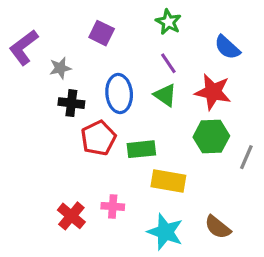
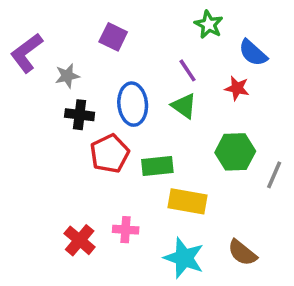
green star: (168, 22) -> (209, 25), moved
red star: (213, 92) -> (237, 88), moved, size x0.6

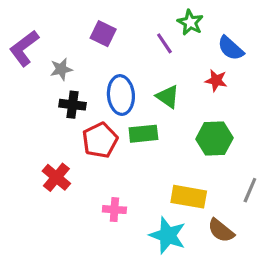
purple line: (187, 70) -> (164, 43), moved
green rectangle: (157, 166) -> (143, 134), moved
gray line: (274, 175) -> (250, 190), moved
yellow rectangle: (187, 201) -> (189, 197), moved
red cross: (80, 240) -> (56, 177), moved

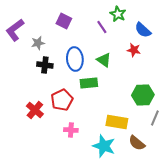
green hexagon: (214, 139) -> (143, 95), moved
red pentagon: (100, 140) -> (62, 100), moved

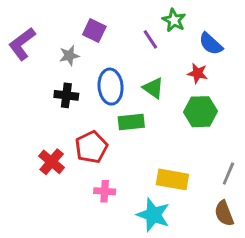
gray star: (38, 43) -> (69, 56), moved
green hexagon: (143, 95) -> (200, 112), moved
brown semicircle: (137, 143) -> (224, 213), moved, turned 30

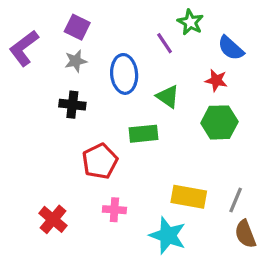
purple square: (94, 31) -> (77, 27), moved
blue ellipse: (111, 87) -> (124, 74), moved
red cross: (52, 162) -> (53, 219), moved
gray line: (228, 174) -> (236, 200), moved

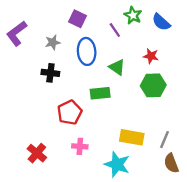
purple square: (77, 27) -> (78, 19), moved
blue semicircle: (231, 48) -> (161, 22), moved

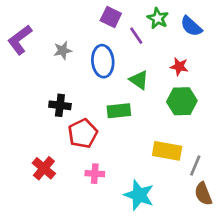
purple square: (78, 19) -> (111, 17), moved
black cross: (50, 73) -> (60, 105), moved
yellow rectangle: (132, 137) -> (167, 151), moved
red cross: (37, 153) -> (44, 168), moved

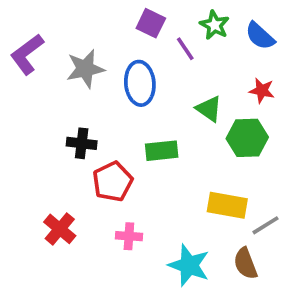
gray star: (63, 50) -> (85, 69), size x1.5
red star: (179, 66) -> (262, 91), moved
green triangle: (139, 80) -> (209, 109), moved
gray line: (195, 166) -> (265, 225), turned 35
brown semicircle: (203, 194) -> (245, 263), moved

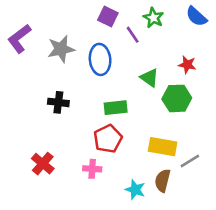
blue semicircle: (260, 36) -> (196, 16), moved
red pentagon: (113, 182) -> (108, 139), moved
brown semicircle: (245, 263) -> (163, 181), moved, turned 35
cyan star: (189, 265) -> (135, 190), size x0.7

